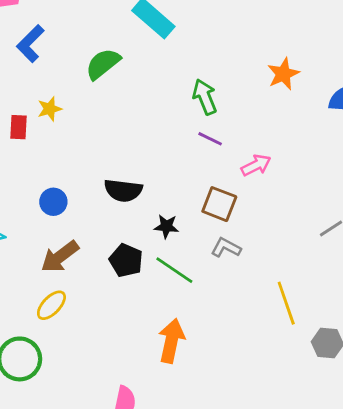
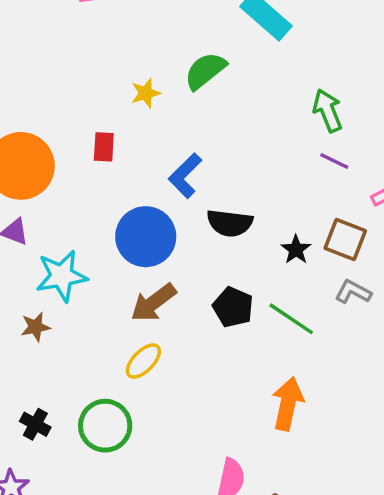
blue L-shape: (30, 44) -> (185, 176), moved
yellow star: (50, 109) -> (146, 93), moved
blue circle: (53, 202) -> (146, 237), size x1.8
black star: (166, 226) -> (296, 249), moved, turned 30

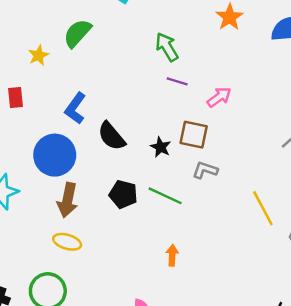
black semicircle: (230, 223) -> (112, 136), turned 52
brown arrow: (153, 303) -> (67, 200), turned -32
yellow ellipse: (143, 361) -> (67, 242), turned 72
orange arrow: (288, 404) -> (172, 255), size x0.6

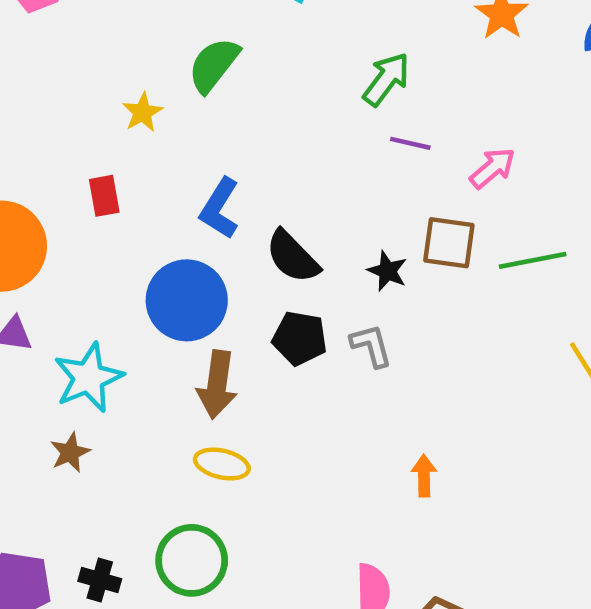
green arrow: (167, 47) -> (386, 79), turned 72
gray L-shape: (205, 170) -> (371, 346), moved, turned 60
black pentagon: (123, 194) -> (300, 338), moved
green line: (165, 196) -> (533, 260), moved, turned -32

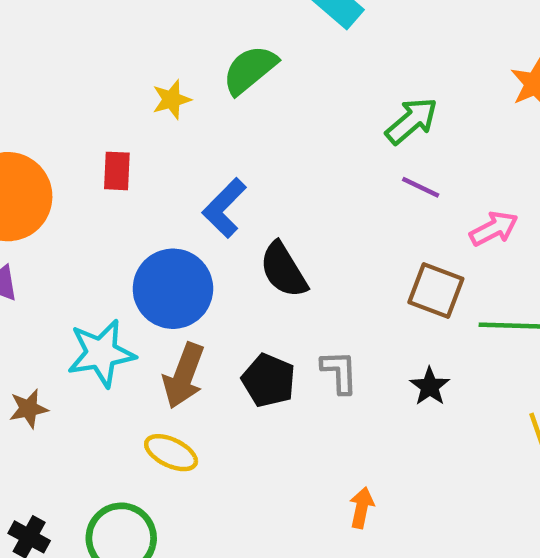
black star: (387, 271) -> (430, 386), moved
black pentagon: (300, 338) -> (269, 380), moved
cyan star: (89, 378) -> (101, 353), moved

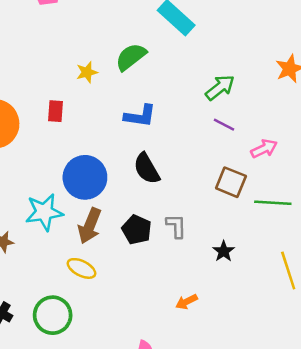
blue L-shape: (224, 208) -> (140, 116), moved, turned -128
black star: (430, 386) -> (224, 251), moved
orange arrow: (362, 508) -> (187, 302), turned -130

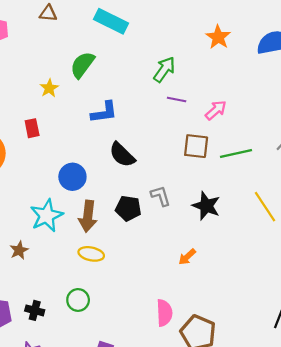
blue circle: (85, 177) -> (72, 177), size x0.7
black star: (224, 251) -> (206, 206), size x1.5
green circle: (53, 315) -> (78, 300), size x0.7

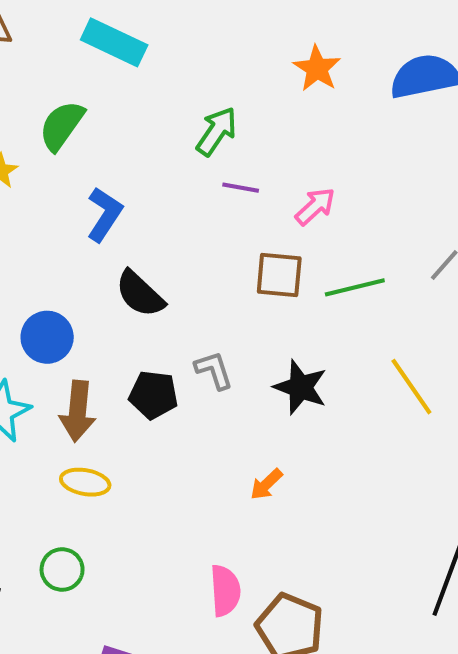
blue L-shape: (104, 112) -> (104, 214), turned -48

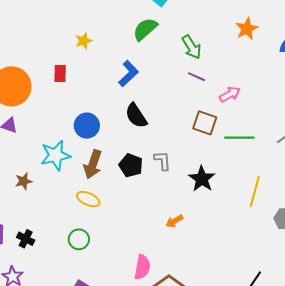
green semicircle: (62, 126) -> (145, 29), moved
green arrow: (217, 131) -> (192, 47), turned 100
yellow line: (411, 387) -> (255, 191), turned 36
green circle: (62, 570) -> (79, 239), moved

